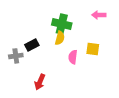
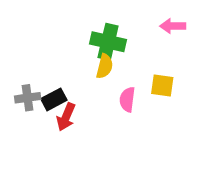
black rectangle: (32, 45) -> (54, 99), moved
red arrow: (40, 82) -> (66, 117), moved

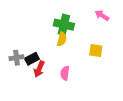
pink arrow: (173, 26) -> (102, 15), turned 32
pink semicircle: (127, 99) -> (65, 73), moved

